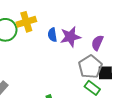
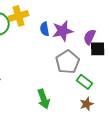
gray pentagon: (90, 67) -> (68, 62), moved
black square: (105, 73) -> (98, 49), moved

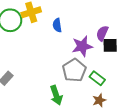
purple star: (63, 31) -> (82, 46), moved
gray pentagon: (68, 62) -> (74, 70), moved

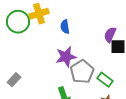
purple star: (82, 46) -> (66, 57), moved

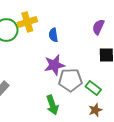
purple semicircle: (110, 35) -> (98, 27), moved
gray pentagon: (82, 72) -> (70, 80), turned 30

